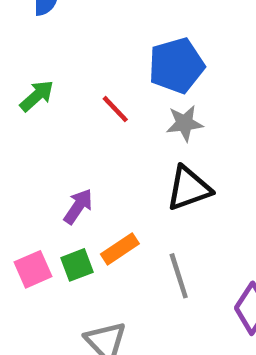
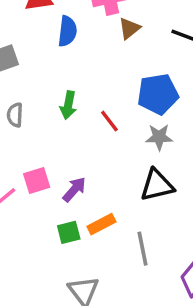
green arrow: (37, 96) -> (68, 105), moved, turned 136
pink square: (33, 269) -> (37, 180), moved

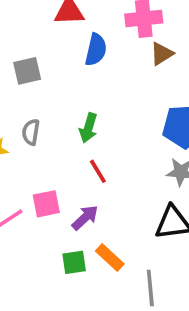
red line: (109, 121) -> (98, 171), moved
orange rectangle: (101, 224) -> (110, 257), turned 64

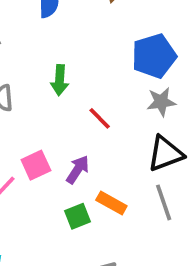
red line: (98, 171) -> (100, 118), moved
gray line: (150, 288) -> (164, 202), moved

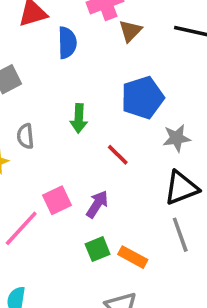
blue pentagon: (154, 56) -> (143, 98), moved
orange rectangle: (111, 203) -> (133, 257), moved

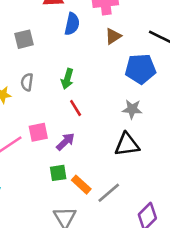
brown triangle: (130, 31) -> (113, 36), moved
blue pentagon: (143, 98) -> (140, 69), moved
red line: (118, 155) -> (76, 108), moved
gray line: (180, 235) -> (109, 193), moved, turned 55

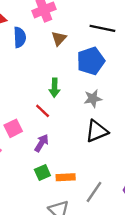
green arrow: (67, 79) -> (54, 88), moved
pink square: (38, 132) -> (13, 128), moved
orange rectangle: (81, 185) -> (66, 177), turned -30
gray line: (109, 193) -> (94, 192), moved

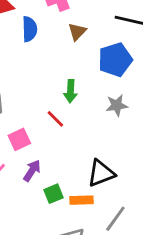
black triangle: (97, 131) -> (101, 173), moved
purple arrow: (42, 143) -> (32, 171), moved

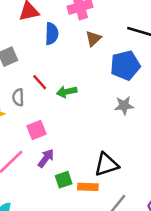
green arrow: (70, 91) -> (67, 92), moved, turned 72
red line: (55, 119) -> (40, 82), moved

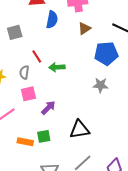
gray semicircle: (18, 97) -> (24, 72), moved
purple arrow: (46, 158) -> (48, 108), moved
orange rectangle: (88, 187) -> (25, 142), moved

